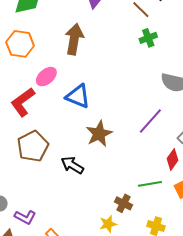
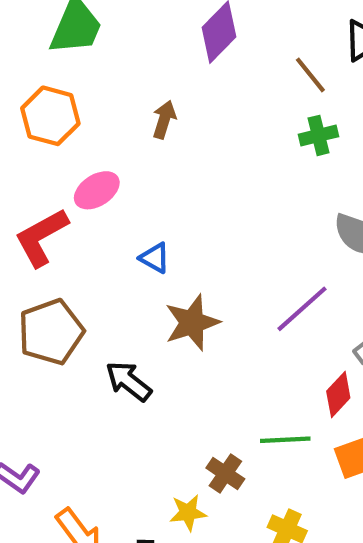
brown arrow: (74, 39) -> (164, 120), size x0.6
blue triangle: (78, 96) -> (155, 258), moved, size x0.6

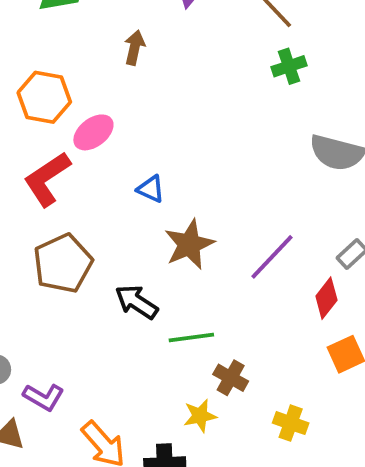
orange hexagon: (50, 116) -> (44, 97), moved
brown arrow: (164, 120) -> (135, 48), moved
purple line: (302, 309) -> (272, 257), moved
green line: (285, 440) -> (191, 337), moved

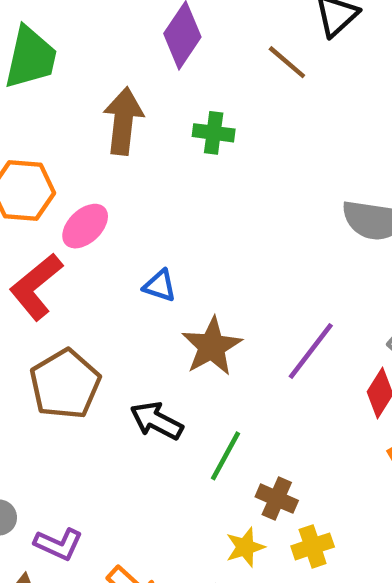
brown arrow: (135, 48) -> (123, 121), size x1.6
green cross: (289, 66) -> (214, 133), moved, turned 32
green line: (191, 337) -> (225, 456), turned -48
yellow cross: (291, 423) -> (313, 546), moved, turned -32

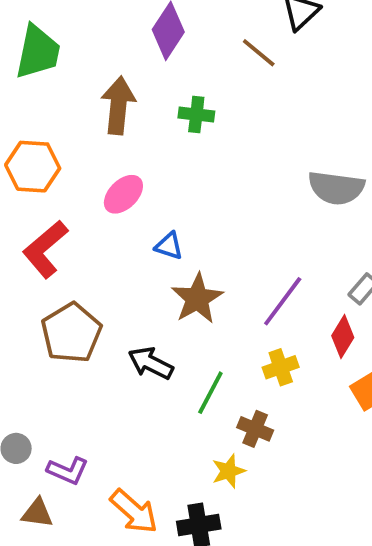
pink ellipse: (85, 226) -> (123, 194), moved
blue triangle: (160, 286) -> (169, 246), moved
yellow cross: (313, 546) -> (281, 367), moved

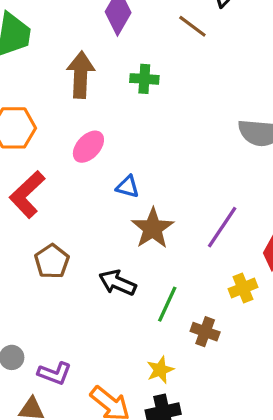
brown pentagon: (71, 333) -> (52, 261), size x0.7
yellow cross: (281, 367) -> (243, 288), moved
yellow star: (229, 471) -> (160, 370), moved

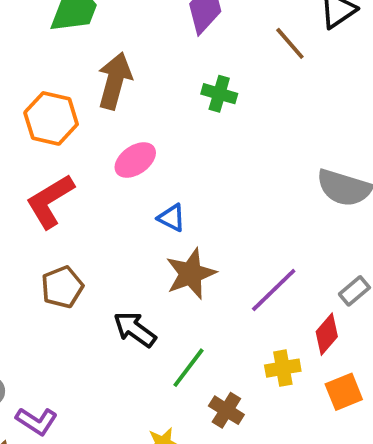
brown arrow: (81, 75) -> (115, 81), moved

